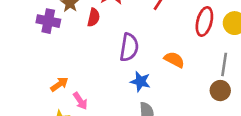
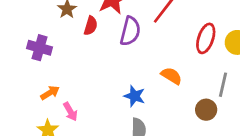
purple cross: (48, 21) -> (40, 48), moved
purple semicircle: (129, 47) -> (130, 31), moved
brown circle: (220, 91) -> (206, 110), moved

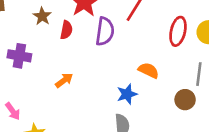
orange arrow: (50, 93) -> (64, 80), moved
blue star: (135, 96) -> (127, 94), moved, turned -30
pink arrow: (70, 112) -> (13, 111), moved

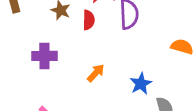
blue star: (127, 94) -> (141, 84), moved

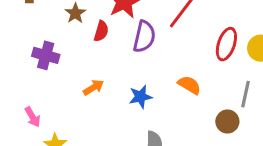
blue star: (141, 84) -> (140, 97), moved

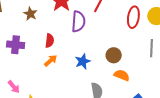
red semicircle: (101, 31) -> (50, 41), moved
orange semicircle: (189, 85) -> (122, 75), moved
brown circle: (227, 122) -> (114, 55), moved

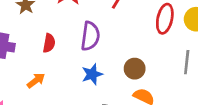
purple semicircle: (78, 21) -> (90, 36), moved
orange arrow: (51, 61) -> (36, 80), moved

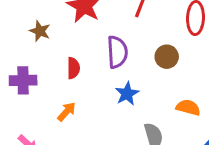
brown circle: (135, 69) -> (167, 57), moved

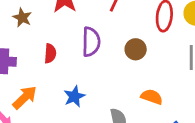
blue star: (127, 94) -> (74, 96), moved
orange arrow: (67, 112) -> (25, 97), moved, size x1.4

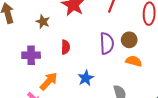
purple semicircle: (91, 42) -> (107, 43), moved
orange semicircle: (152, 97) -> (134, 61), moved

